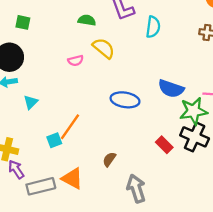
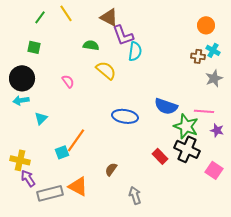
cyan semicircle: (153, 27) -> (135, 51), moved
pink semicircle: (76, 61) -> (68, 81), moved, turned -112
green star: (193, 111) -> (186, 126), turned 30
gray arrow: (136, 189) -> (135, 195), size x0.7

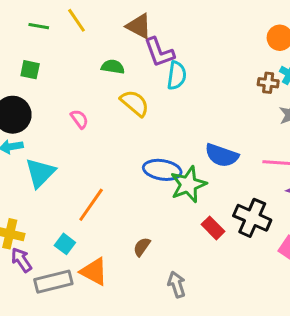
green line: (40, 17) -> (39, 26), turned 64
cyan triangle: (41, 118) -> (40, 173), size x1.6
green star: (186, 126) -> (188, 184), moved, turned 30
cyan square: (62, 152) -> (65, 244), moved, turned -32

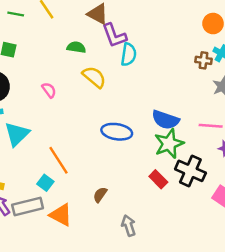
green star: (188, 184) -> (169, 144), moved
orange line: (91, 205) -> (58, 160), turned -68
cyan square: (65, 244) -> (45, 183), moved
gray rectangle: (53, 282) -> (28, 207), moved

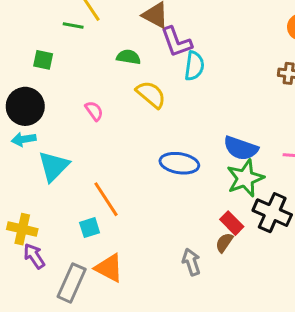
green line: (16, 14) -> (73, 26), moved
cyan square: (45, 183) -> (90, 228), turned 35
brown semicircle: (100, 195) -> (224, 243), moved
gray rectangle: (28, 207) -> (72, 283), moved, turned -52
gray arrow: (129, 226) -> (191, 262), moved

